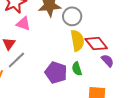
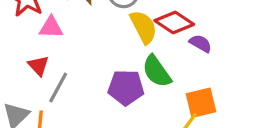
green semicircle: (77, 69) -> (157, 71), size x1.5

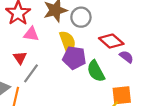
yellow semicircle: (144, 27) -> (68, 42), moved
purple pentagon: (126, 87) -> (74, 58), moved

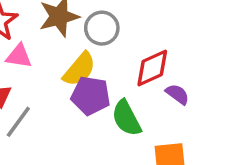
red diamond: (111, 41) -> (152, 68), turned -65
yellow semicircle: (68, 42) -> (79, 69), turned 60

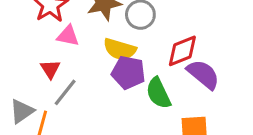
yellow semicircle: (79, 69) -> (120, 49), turned 64
purple semicircle: (177, 94) -> (203, 74), size x1.6

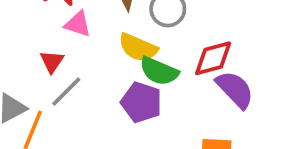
purple pentagon: (128, 73) -> (141, 102), moved
green semicircle: (158, 93) -> (159, 71), moved, turned -48

